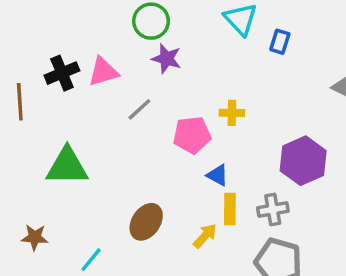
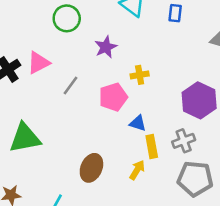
blue rectangle: (280, 42) -> (175, 13), moved
purple star: (166, 59) -> (106, 47), moved, turned -30

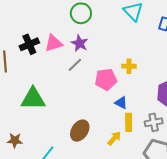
purple star: (106, 47) -> (80, 43), moved, turned -30

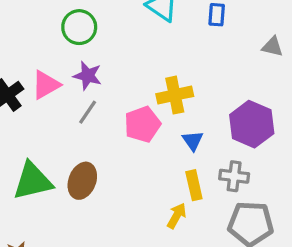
yellow cross: (129, 66) -> (175, 95), size x1.5
blue triangle: (121, 103) -> (193, 141), moved, turned 40
gray cross: (154, 122) -> (234, 176), turned 30
brown ellipse: (80, 131) -> (82, 181), moved

